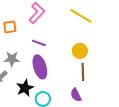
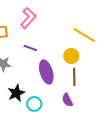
yellow line: (81, 16) -> (84, 35), moved
purple ellipse: (40, 67) -> (46, 72), moved

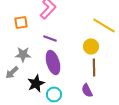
purple ellipse: (46, 72) -> (53, 62), moved

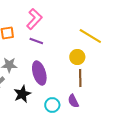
purple line: (50, 38) -> (36, 41), moved
cyan circle: (54, 94) -> (52, 105), moved

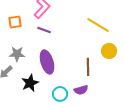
yellow circle: (77, 57) -> (109, 51), moved
purple semicircle: (73, 101) -> (81, 90), turned -80

